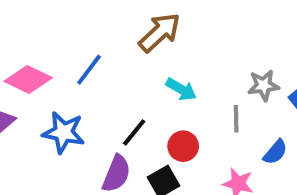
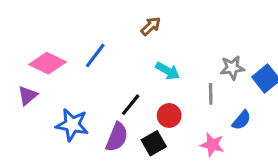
brown arrow: (160, 32) -> (151, 26), size x0.6
blue star: (64, 132) -> (72, 125), moved

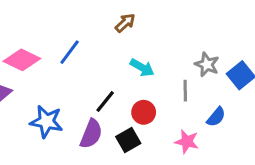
gray star: (232, 68) -> (207, 64), turned 30

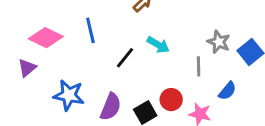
blue line: (70, 52) -> (90, 30), turned -50
black line: (105, 101) -> (125, 58), moved
red circle: (144, 112) -> (171, 100), moved

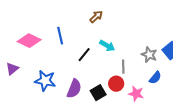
gray star: (219, 42) -> (149, 55), moved
gray line: (199, 66) -> (123, 67), moved
purple triangle: (27, 68) -> (12, 69), moved

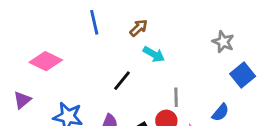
blue line: (60, 36) -> (94, 22), moved
cyan arrow: (107, 46) -> (154, 54), moved
gray star: (149, 55) -> (223, 42), moved

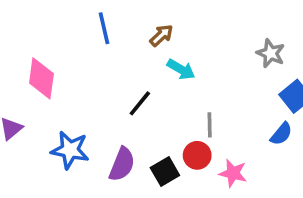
pink diamond: (46, 61) -> (41, 78), turned 72
blue semicircle: (220, 112) -> (281, 134), moved

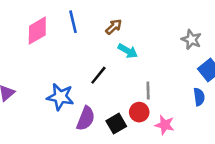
pink diamond: (41, 78) -> (37, 31), moved, turned 52
blue semicircle: (281, 134) -> (199, 97), turned -48
blue star: (70, 150) -> (60, 97), moved

